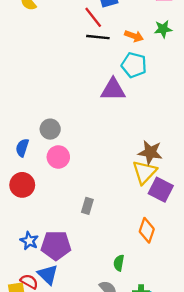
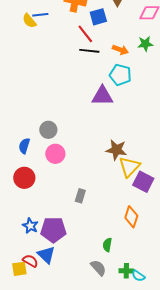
brown star: (150, 152) -> (116, 150), moved

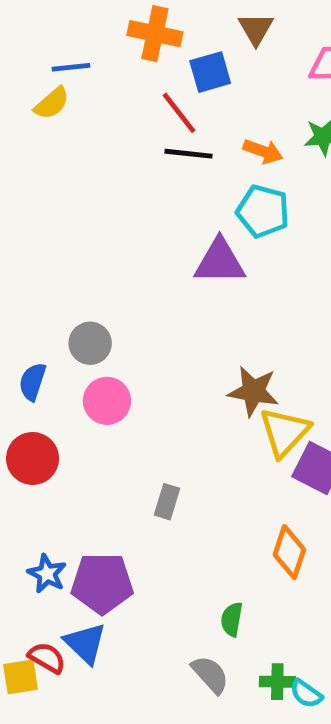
yellow semicircle: (29, 21) -> (52, 103), moved, turned -91

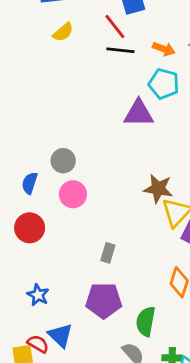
yellow semicircle: (52, 103) -> (63, 32), moved
purple pentagon: (102, 583) -> (104, 301), moved
green semicircle: (232, 619) -> (146, 321), size x1.5

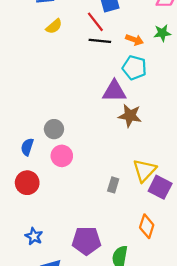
brown star: (158, 189) -> (130, 116), moved
gray rectangle: (108, 253) -> (113, 185), moved

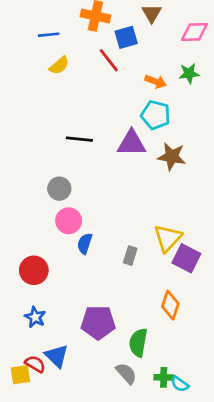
black line: (100, 41) -> (79, 139), moved
brown star: (130, 116) -> (172, 157), moved
blue semicircle: (27, 147) -> (85, 244), moved
red circle: (27, 183) -> (34, 270), moved

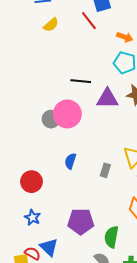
black line: (79, 139) -> (81, 81), moved
purple triangle: (132, 143) -> (107, 99), moved
pink circle: (69, 221) -> (67, 114), moved, size x1.4

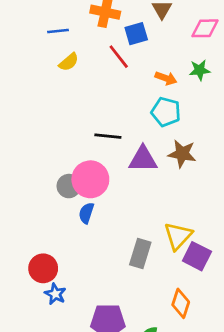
blue semicircle: (70, 161) -> (86, 213), moved
gray rectangle: (105, 170) -> (140, 253), size x1.5
blue star: (33, 217) -> (55, 294), moved

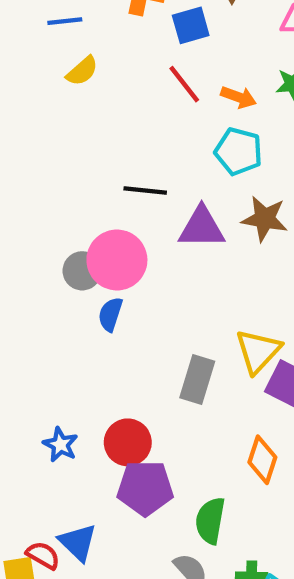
red line: (119, 57) -> (184, 84), moved
red circle: (43, 268) -> (128, 442), moved

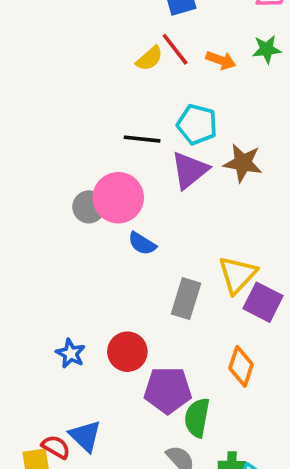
yellow semicircle: (82, 71) -> (149, 58), moved
cyan pentagon: (239, 151) -> (197, 124), moved
purple triangle: (202, 227) -> (190, 170), turned -39
blue semicircle: (110, 314) -> (142, 244), moved, turned -76
purple pentagon: (145, 488) -> (168, 390), moved

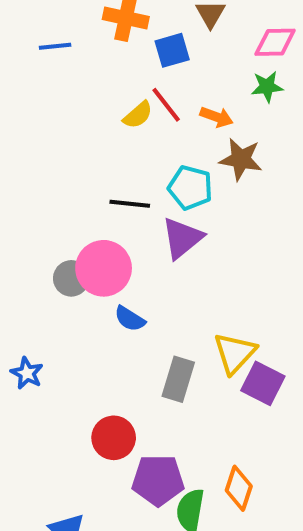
green star: (267, 49) -> (267, 87), moved
brown star: (243, 163) -> (241, 159), moved
blue star: (71, 354) -> (27, 373), moved
orange diamond: (241, 366) -> (239, 488), moved

